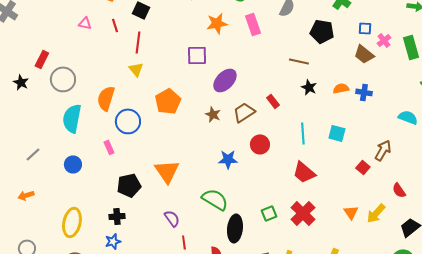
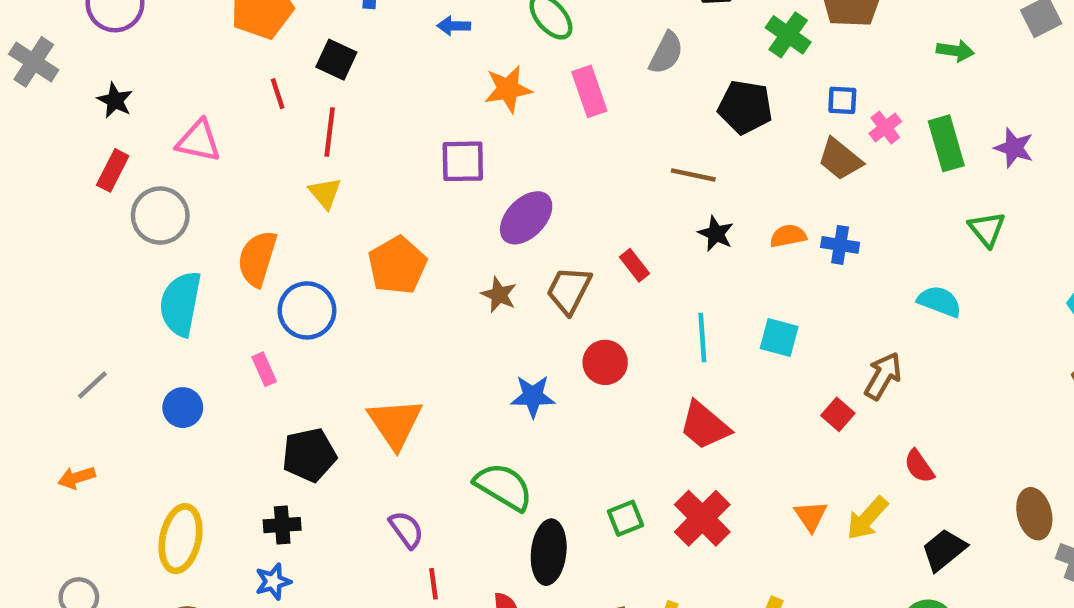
pink triangle: (85, 23) -> (199, 141), moved, size x1.5
black star: (21, 82) -> (115, 100), moved
brown trapezoid: (244, 112) -> (569, 290), turned -30

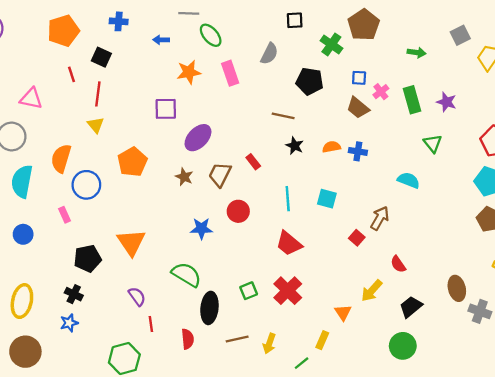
orange triangle: (811, 516) -> (343, 313), moved
black cross: (282, 525) -> (74, 294), turned 30

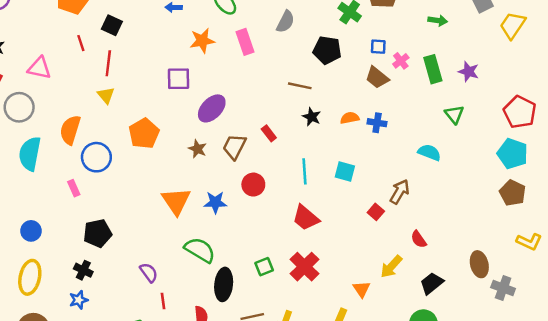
blue circle: (23, 234) -> (31, 231), moved
orange triangle: (131, 242) -> (176, 201), moved

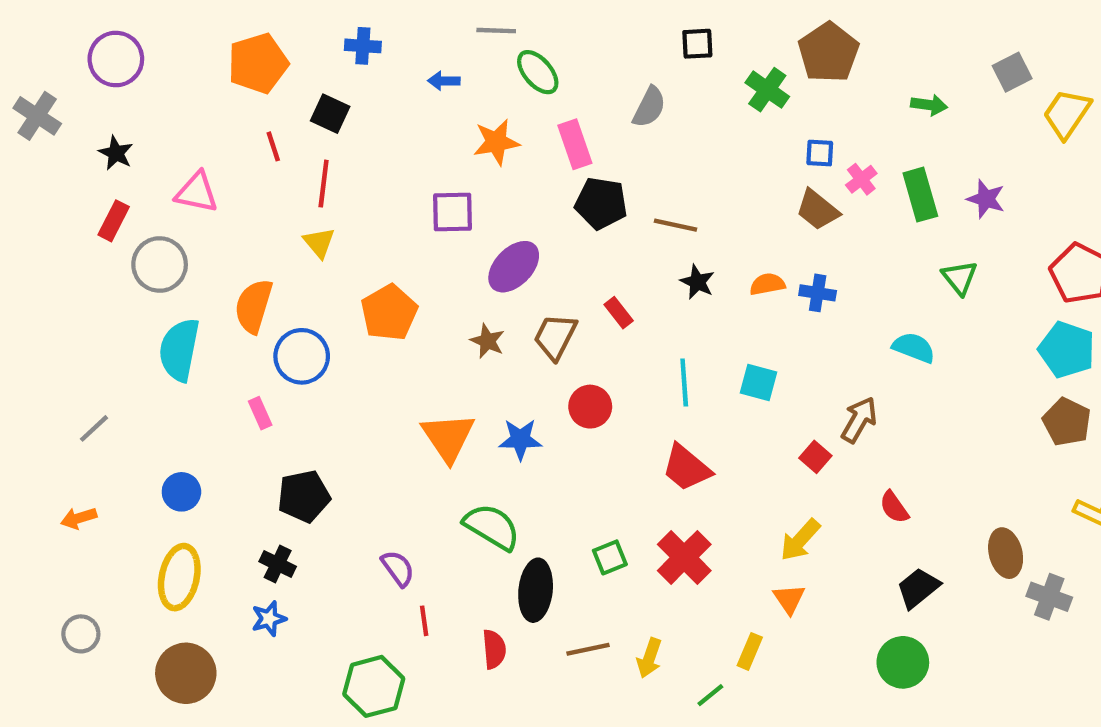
black pentagon: (327, 50) -> (601, 203), moved
yellow arrow: (391, 267) -> (800, 540), moved

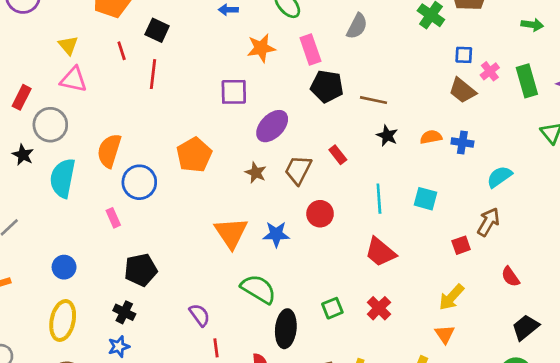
black star: (116, 153) -> (23, 155), moved
yellow triangle: (319, 243) -> (68, 45), moved
cyan semicircle: (914, 348) -> (499, 177), moved, turned -56
red square: (815, 457) -> (461, 245), turned 30
red cross: (684, 557) -> (379, 308), size x0.7

